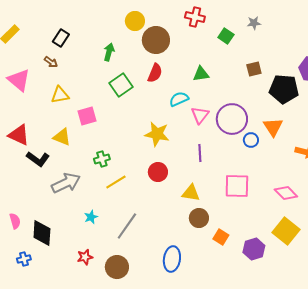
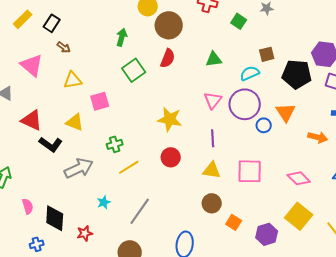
black rectangle: (61, 38) -> (52, 23), moved
cyan semicircle: (179, 99) -> (250, 73), moved
yellow triangle: (191, 193) -> (212, 170), moved
red star: (85, 257) -> (85, 233), moved

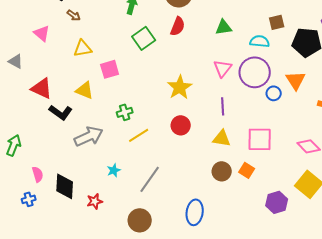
pink triangle: (32, 65) -> (42, 33), size x0.7
cyan semicircle: (250, 73) -> (260, 41), turned 30
yellow star: (170, 119) -> (180, 87), turned 30
orange square: (234, 222) -> (247, 170), moved
blue cross: (37, 244) -> (29, 199), moved

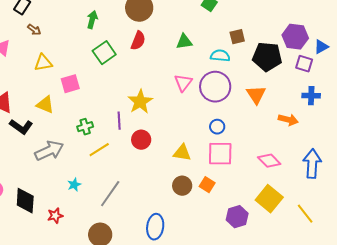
blue circle: (274, 93) -> (217, 127), moved
purple line: (223, 106) -> (119, 121), moved

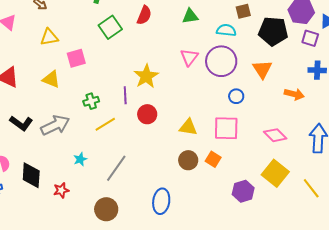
black L-shape: (21, 127) -> (21, 123), moved
blue circle: (217, 127) -> (236, 96), moved

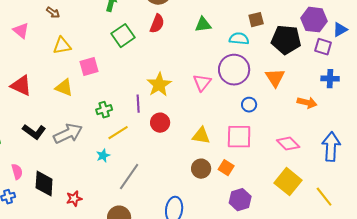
pink triangle: (189, 57) -> (202, 83), moved
cyan star: (80, 159) -> (103, 156), moved
purple hexagon: (243, 191) -> (240, 200), moved

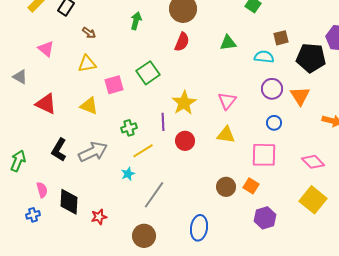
brown arrow: (53, 13) -> (89, 33), moved
green square: (123, 36) -> (148, 73), moved
purple circle: (234, 70) -> (272, 89), moved, size x0.7
black L-shape: (34, 132) -> (59, 150), turned 85
yellow triangle: (201, 136) -> (226, 135), moved

